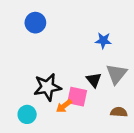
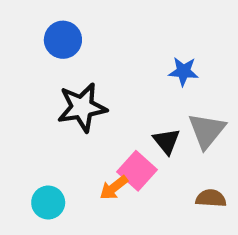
black star: (47, 87) -> (82, 107), moved
pink square: (77, 97) -> (137, 171), turned 30

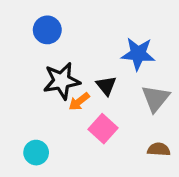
blue star: (183, 71) -> (138, 54), size x1.5
black triangle: (167, 141) -> (106, 86), moved
orange arrow: (114, 188) -> (79, 102), moved

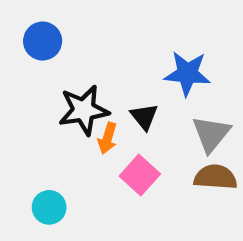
blue circle: (47, 30) -> (43, 41), moved
orange arrow: (79, 102) -> (107, 138), turned -35
brown semicircle: (159, 149) -> (215, 177), moved, size x1.4

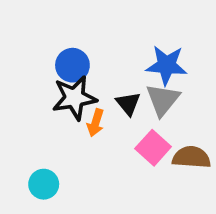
blue circle: (43, 41) -> (72, 65), moved
gray triangle: (211, 134) -> (163, 100), moved
pink square: (140, 175) -> (153, 148), moved

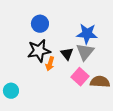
blue circle: (72, 65) -> (40, 24), moved
cyan circle: (44, 184) -> (11, 91), moved

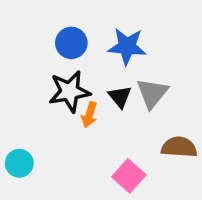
blue star: (87, 34) -> (127, 46), moved
pink square: (80, 77) -> (129, 176), moved

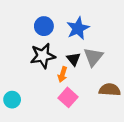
blue star: (127, 46) -> (78, 28), turned -30
orange arrow: (89, 115) -> (63, 74), moved
pink square: (129, 176) -> (68, 97), moved

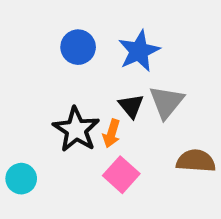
black star: (43, 56) -> (76, 130), moved, turned -30

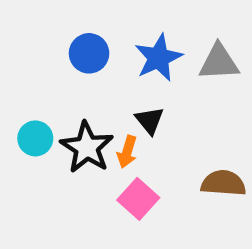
gray triangle: (166, 102) -> (219, 62), moved, turned 48
cyan circle: (21, 179) -> (35, 138), moved

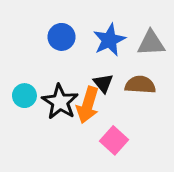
orange arrow: (127, 152) -> (88, 105), size x1.6
brown semicircle: (223, 183) -> (140, 85), moved
pink square: (138, 199) -> (114, 140), moved

